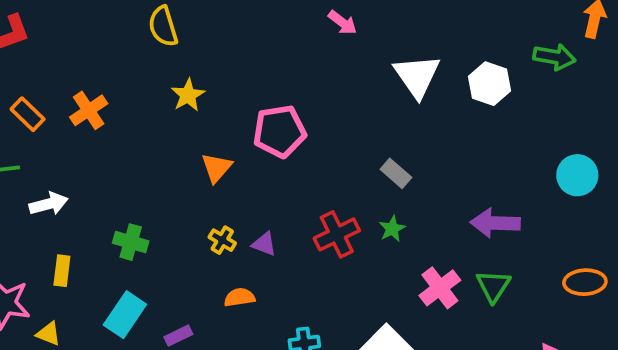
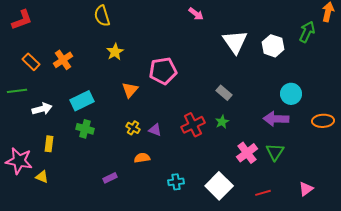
green arrow: (554, 57) -> (307, 32), turned -75
cyan circle: (577, 175) -> (291, 94), moved
orange ellipse: (585, 282) -> (323, 121), moved
cyan rectangle: (125, 315) -> (82, 101), moved, turned 30

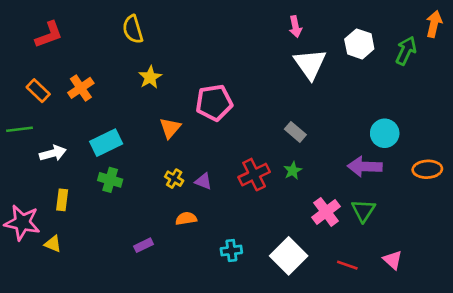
pink arrow: (196, 14) -> (295, 27), moved, turned 42
red L-shape: (22, 20) -> (49, 35), moved
white hexagon: (273, 46) -> (359, 44), moved
pink triangle: (306, 189) -> (393, 260), moved, turned -42
red line: (263, 193) -> (347, 265), turned 35

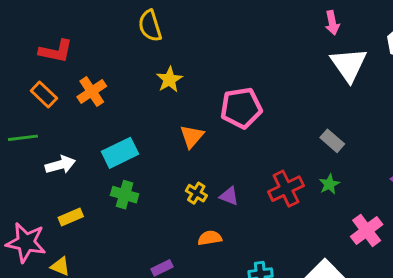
red L-shape: (49, 35) -> (56, 51), moved, turned 32
yellow rectangle: (62, 200) -> (71, 217), turned 60

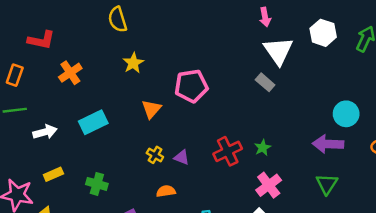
orange rectangle: (44, 95) -> (15, 75), moved, turned 65
gray rectangle: (332, 141) -> (265, 82), moved
green cross: (125, 195) -> (97, 184), moved
pink cross: (367, 230) -> (269, 185), moved

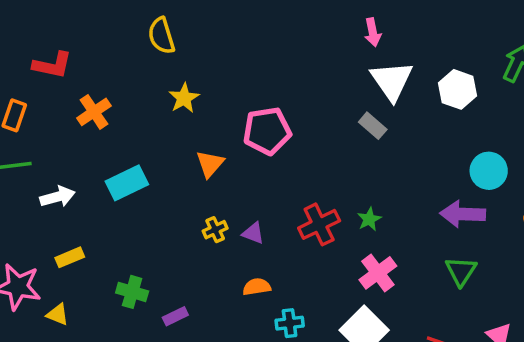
white hexagon: (323, 33) -> (458, 89), moved
yellow cross: (155, 155) -> (215, 230), turned 35
green cross: (97, 184) -> (132, 292), moved
orange semicircle: (166, 191) -> (257, 287), moved

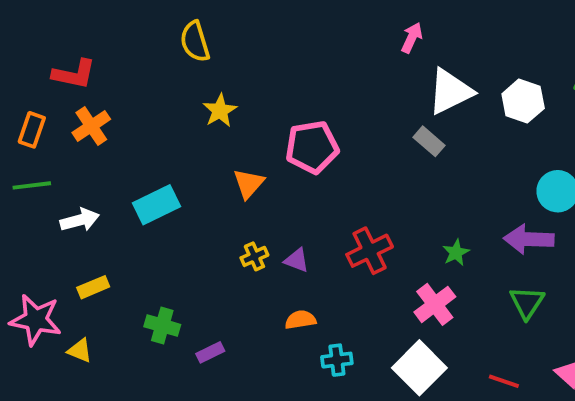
pink arrow: (373, 32) -> (412, 38), moved, turned -144
white triangle: (392, 81) -> (450, 91), turned 39
orange cross: (94, 112) -> (91, 126), moved
green star: (369, 219) -> (456, 253), moved

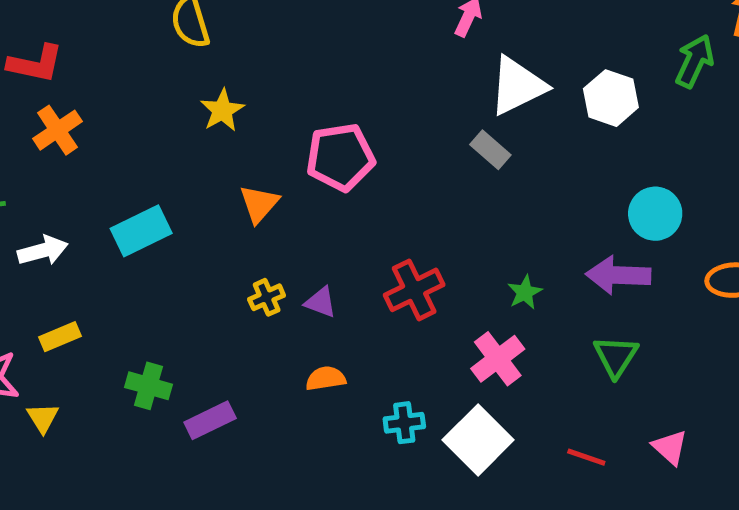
yellow triangle: (80, 350) -> (43, 418), turned 36
purple rectangle: (210, 352) -> (210, 420), size x1.4
cyan cross: (337, 360) -> (404, 423), moved

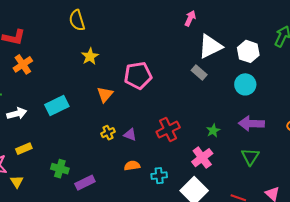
cyan circle: (655, 214) -> (245, 84), moved
cyan cross: (404, 423) -> (159, 176), moved

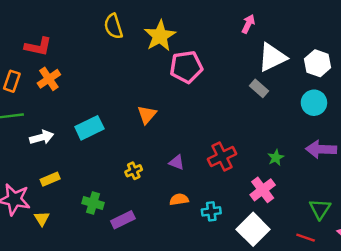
yellow star: (90, 56) -> (160, 36), moved, size x1.5
pink pentagon: (138, 75) -> (186, 67), moved
yellow cross: (108, 133) -> (134, 171), moved
green triangle: (250, 157) -> (320, 209), moved

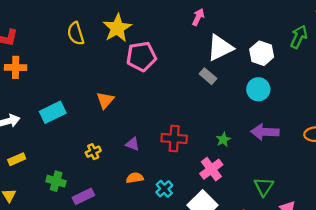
yellow semicircle: (113, 26) -> (76, 34), moved
orange cross: (49, 79) -> (16, 67), turned 35
red cross: (222, 156) -> (174, 138), turned 30
cyan cross: (211, 211) -> (164, 189), turned -35

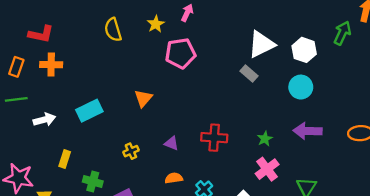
pink arrow: (198, 17) -> (187, 13), moved
yellow star: (117, 28) -> (156, 24), size x0.6
yellow rectangle: (17, 159) -> (65, 159), moved, turned -49
pink cross: (211, 169) -> (267, 169), moved

